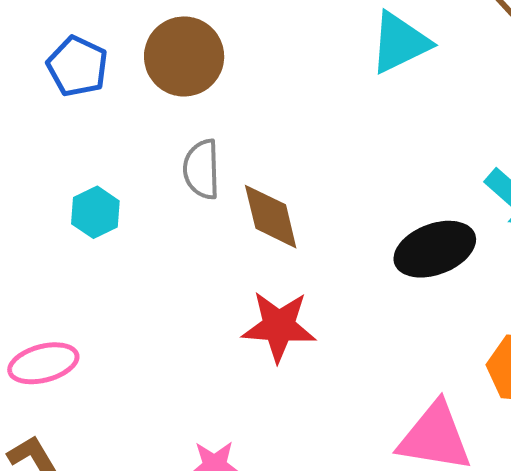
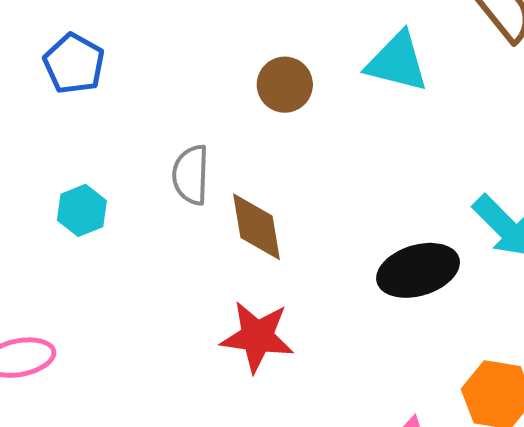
cyan triangle: (400, 43) -> (397, 62), turned 36
brown circle: (184, 56) -> (285, 85), moved, size x0.7

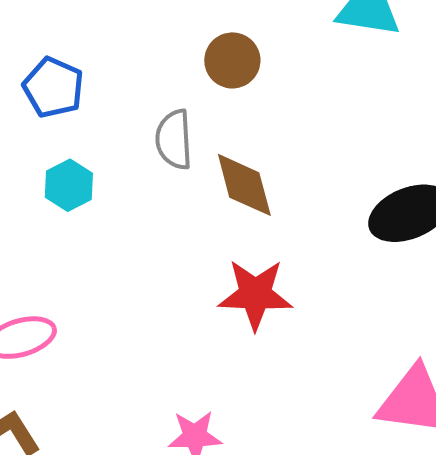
blue pentagon: (74, 64) -> (53, 87), moved
brown circle: (285, 85) -> (232, 60), moved

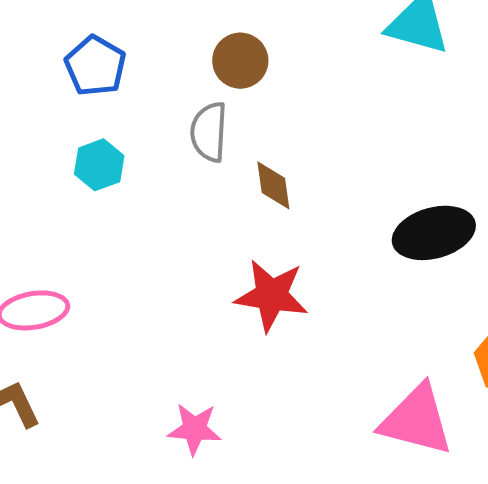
brown circle: (232, 60) -> (240, 61), moved
brown diamond: (244, 185) -> (273, 185), size x0.7

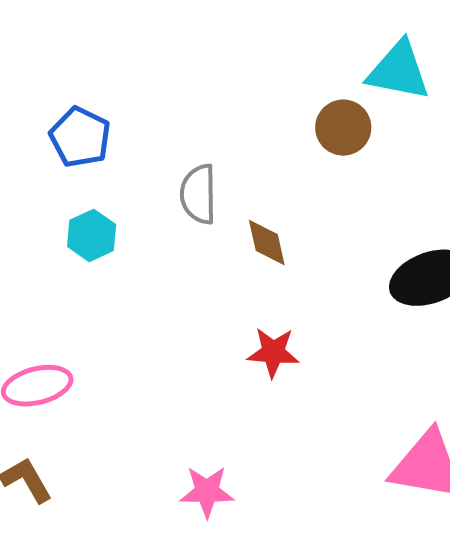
brown circle: (240, 61) -> (343, 128), moved
red star: (271, 295) -> (273, 352), size x0.7

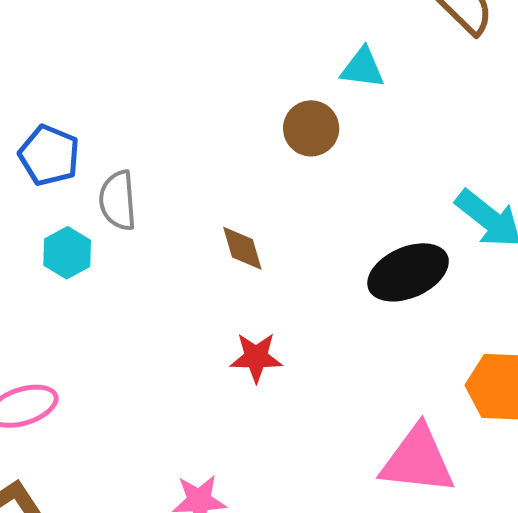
cyan triangle: (399, 71) -> (363, 68), size x0.7
gray semicircle: (198, 194) -> (118, 200), moved

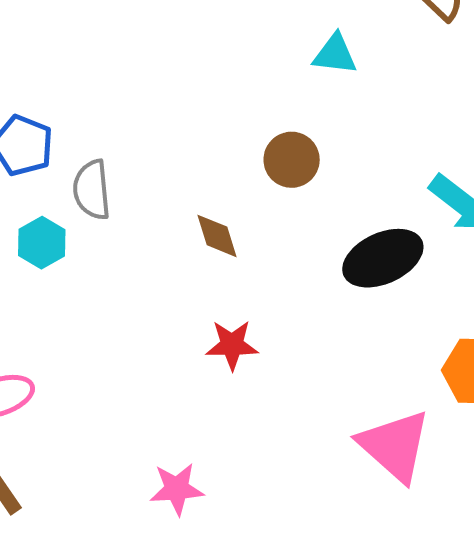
brown circle: (311, 128) -> (292, 160), moved
pink triangle: (418, 460) -> (395, 446), turned 36

